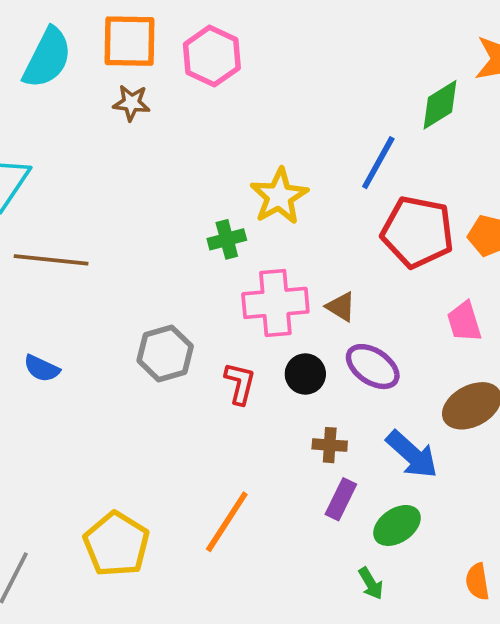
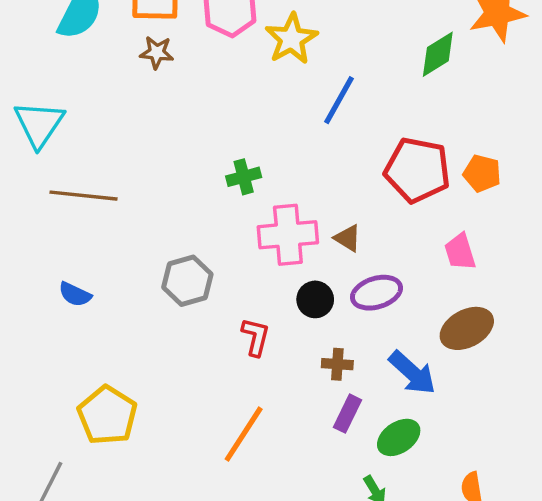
blue line: (378, 163) -> (339, 100), moved
yellow star: (279, 196) -> (291, 39), moved
purple ellipse: (373, 367) -> (377, 293), turned -51
red L-shape: (240, 383) -> (256, 337), moved
yellow pentagon: (116, 544) -> (107, 415), moved

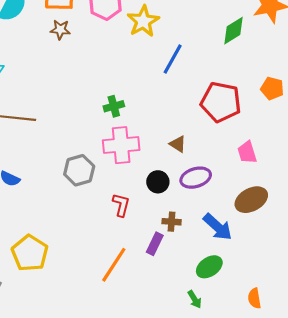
orange pentagon: (482, 173) -> (272, 88), moved
pink cross: (288, 235) -> (121, 145), moved
purple rectangle: (348, 414) -> (155, 244), moved

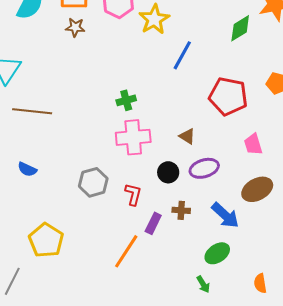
gray hexagon: (79, 170) -> (93, 182), moved
purple rectangle: (155, 244) -> (153, 223), moved

